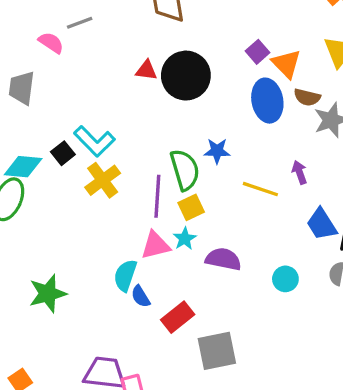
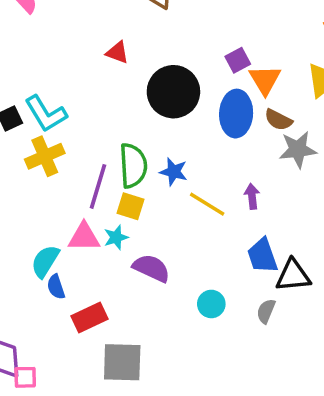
black circle: (186, 76) -> (173, 92), moved
blue star: (217, 151) -> (174, 172), moved
yellow square: (191, 207) -> (130, 206), turned 30

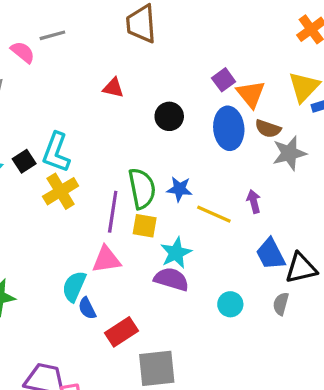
black circle: (173, 92) -> (169, 116), size x0.6
cyan L-shape: (46, 114) -> (56, 152), turned 60
cyan star: (116, 237) -> (176, 253), moved, size x1.4

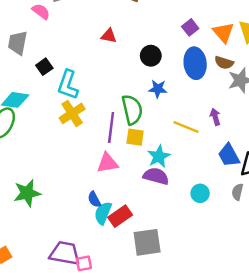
orange triangle: (251, 94) -> (223, 32), moved
black square: (24, 161) -> (44, 67), moved
blue star: (179, 189) -> (158, 89), moved
cyan semicircle: (74, 286) -> (103, 213), moved

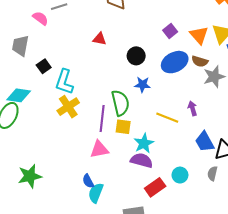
blue ellipse: (195, 63) -> (175, 62), turned 70
red rectangle: (120, 216) -> (155, 187), moved

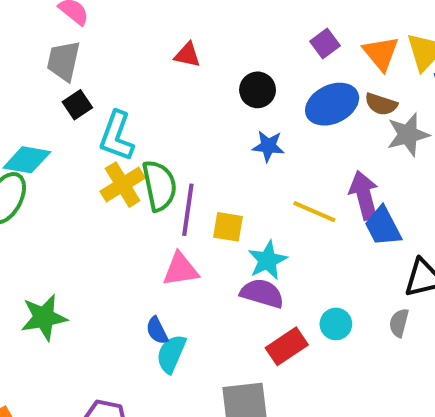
gray trapezoid: (20, 46) -> (64, 61), moved
green semicircle: (120, 103) -> (159, 186), moved
purple arrow: (192, 108) -> (364, 195), size x1.6
blue trapezoid: (205, 142) -> (383, 226), moved

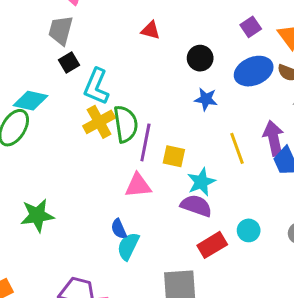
yellow line: (314, 212) -> (237, 148), turned 44

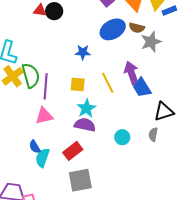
black circle: (200, 58) -> (54, 11), moved
yellow square: (174, 156) -> (78, 84), moved
red rectangle: (212, 245) -> (73, 151), moved

